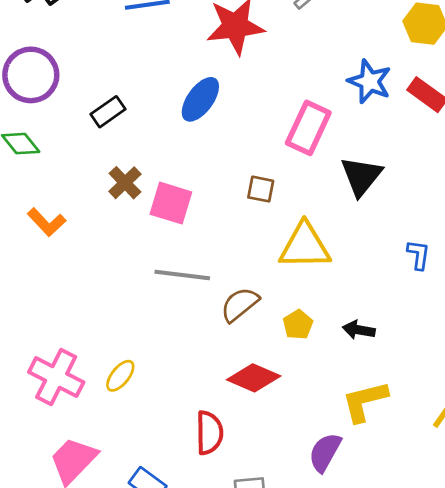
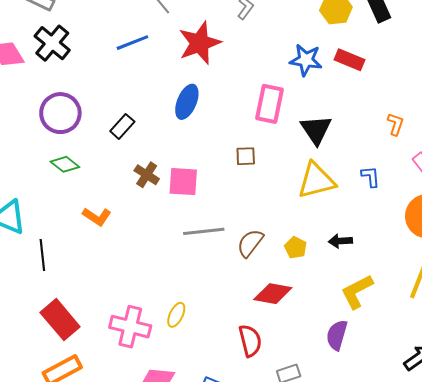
yellow triangle: (305, 246) -> (316, 180), moved

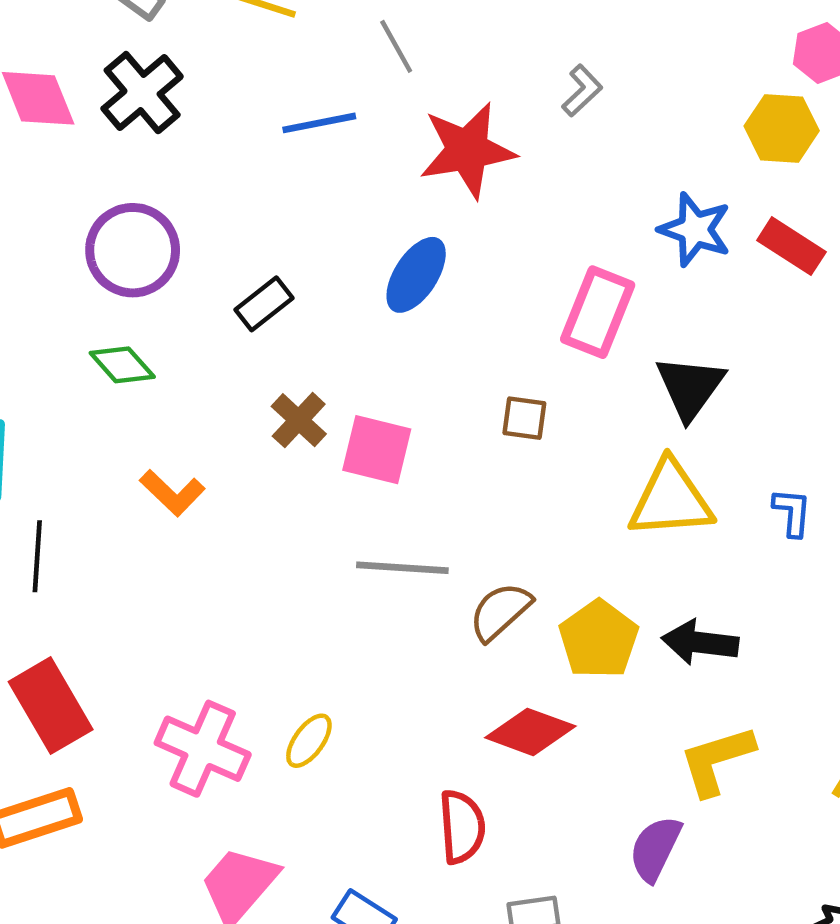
black arrow: (340, 241) -> (700, 642), size x1.4
yellow pentagon: (296, 248) -> (599, 639), size x1.6

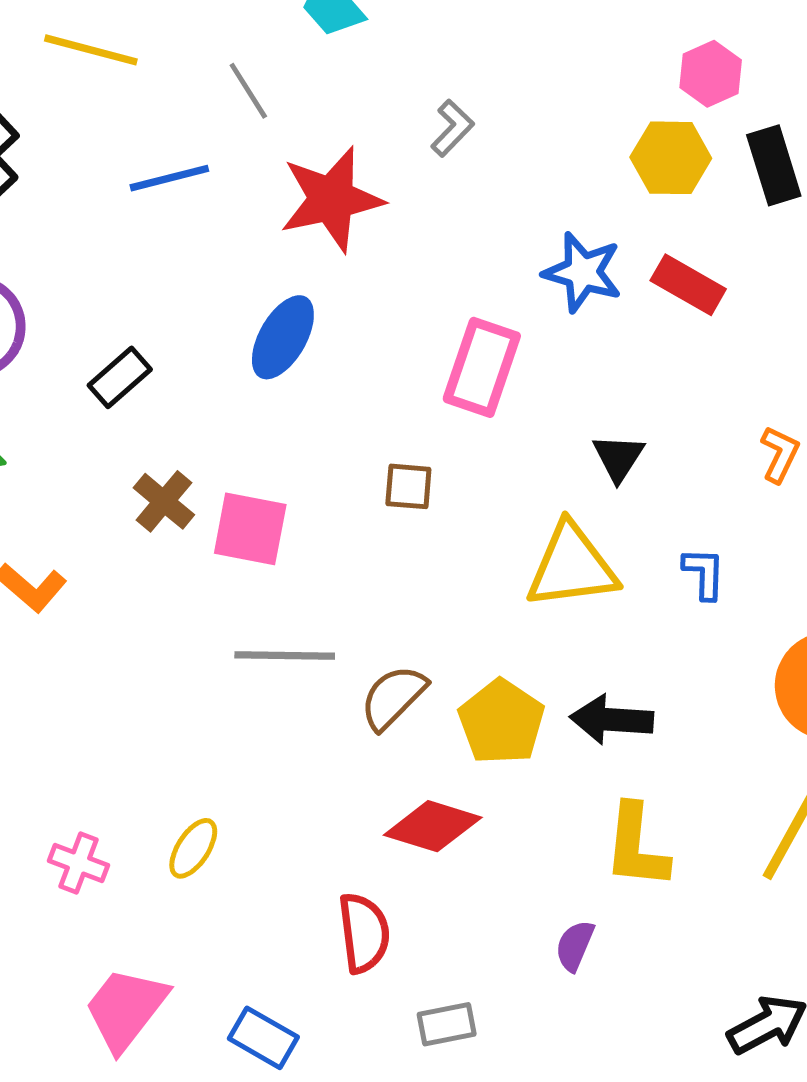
black triangle: (690, 387) -> (618, 458), moved, size x0.7
pink cross: (203, 749) -> (78, 863), size x0.6
yellow L-shape: (717, 760) -> (636, 846), turned -64
purple semicircle: (655, 849) -> (575, 946), size x0.7

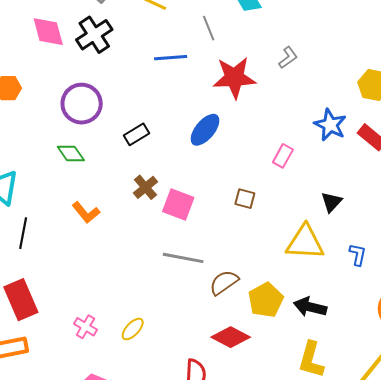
pink rectangle: (482, 367) -> (283, 156), size x0.6

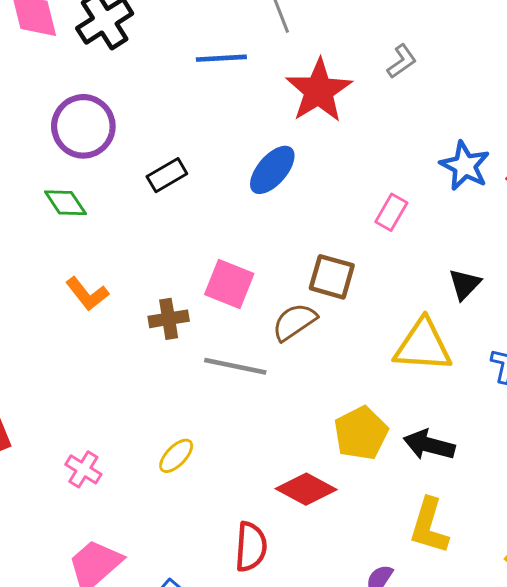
red star: (234, 78) -> (319, 91), turned -30
brown cross: (145, 187) -> (169, 319), moved, turned 30
brown square: (245, 199) -> (332, 277), size x1.4
brown semicircle: (224, 282) -> (294, 322), moved
yellow ellipse: (133, 329) -> (176, 456), moved

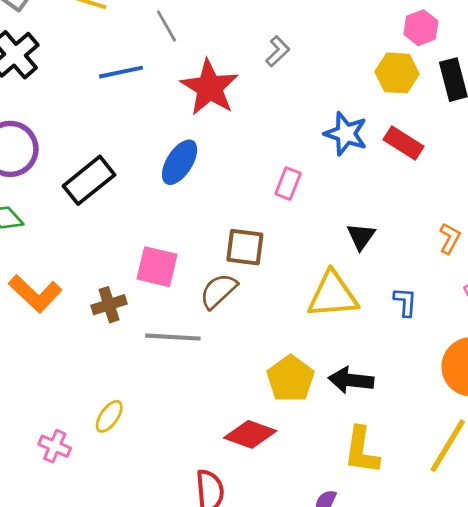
black rectangle: (167, 175) -> (89, 180), size x1.5
orange L-shape: (87, 294) -> (35, 294), size x1.4
yellow ellipse: (176, 456) -> (109, 416), moved

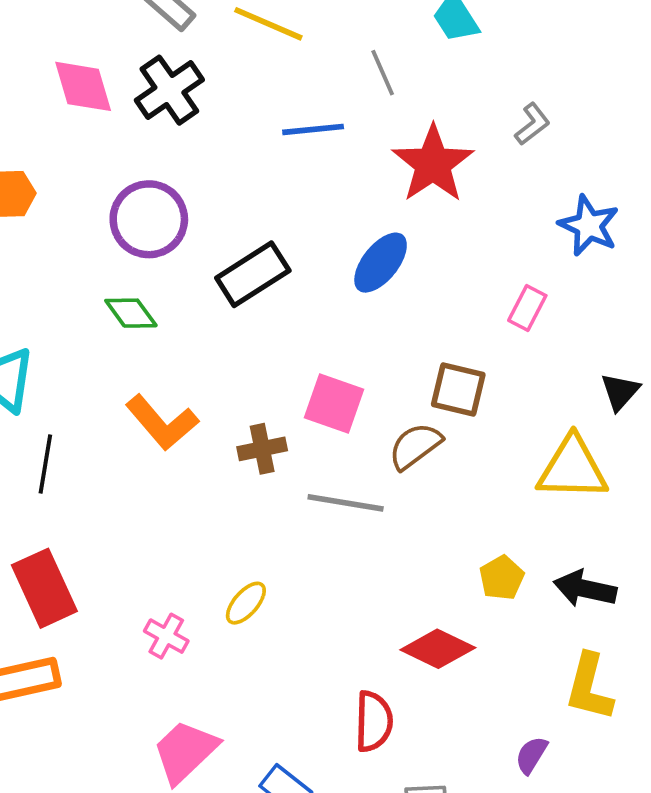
blue star: (346, 134) -> (589, 226), moved
yellow pentagon: (290, 379) -> (502, 578), size x0.7

